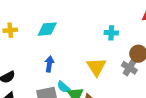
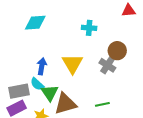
cyan diamond: (47, 29) -> (35, 23), moved
blue arrow: (49, 64) -> (42, 66), moved

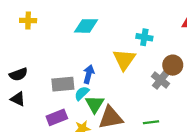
yellow triangle: (73, 64) -> (124, 60), moved
cyan semicircle: (37, 84) -> (82, 93), turned 88
gray rectangle: (19, 91) -> (63, 84), moved

